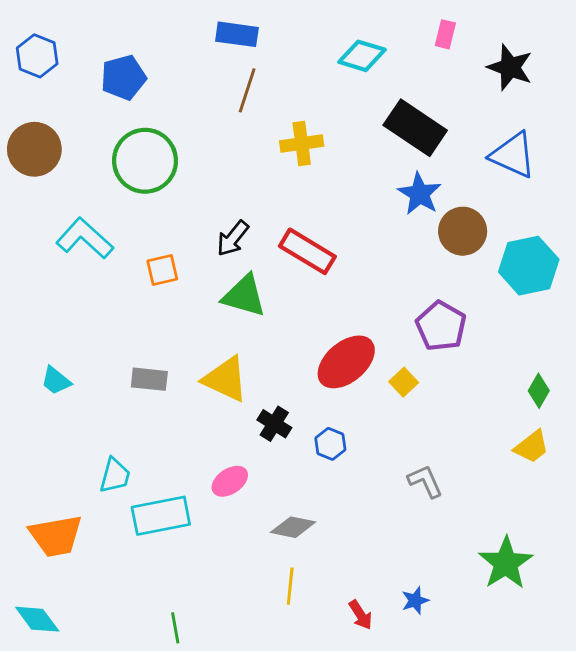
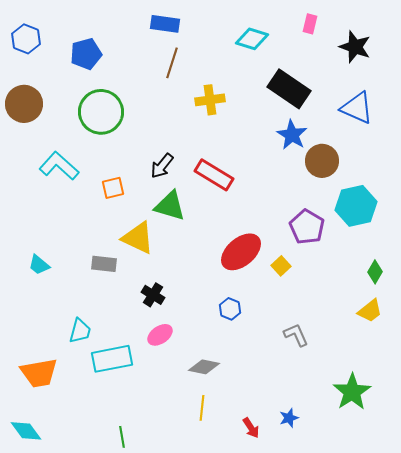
cyan hexagon: (529, 266) -> (356, 206), moved
yellow triangle: (225, 379) -> (138, 238), moved
black cross: (274, 424) -> (153, 295), moved

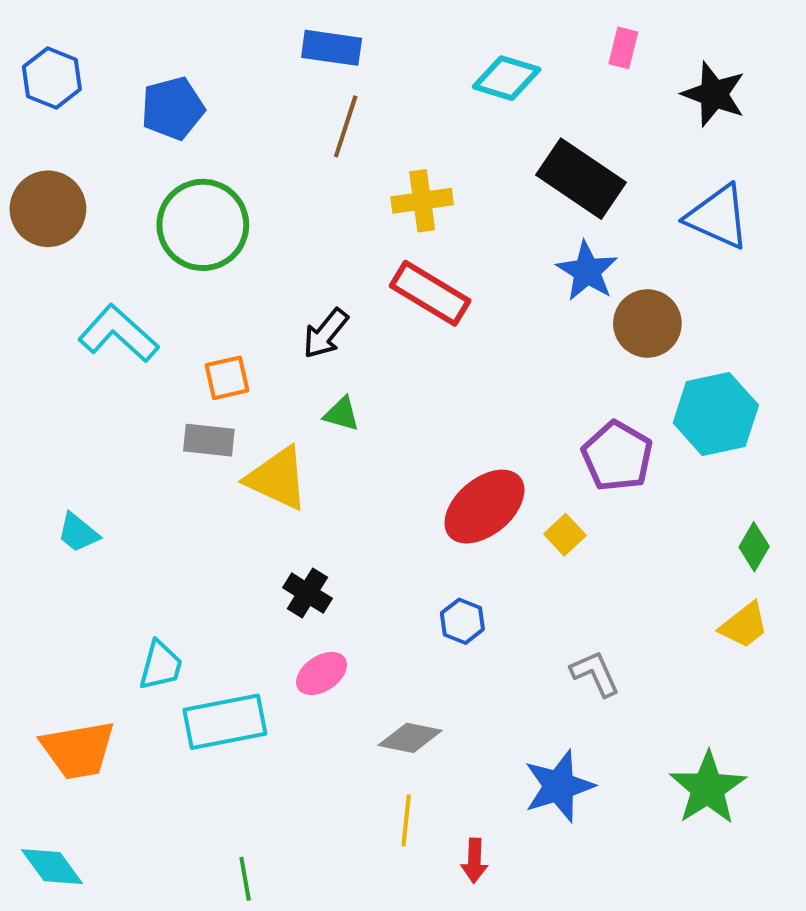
red rectangle: (214, 175) -> (430, 293), moved
green triangle: (170, 206) -> (342, 414), size x0.6
gray rectangle: (104, 264) -> (209, 440), moved
blue star: (289, 418) -> (559, 786), moved, size x1.8
red arrow: (251, 428) -> (474, 861), moved, turned 35

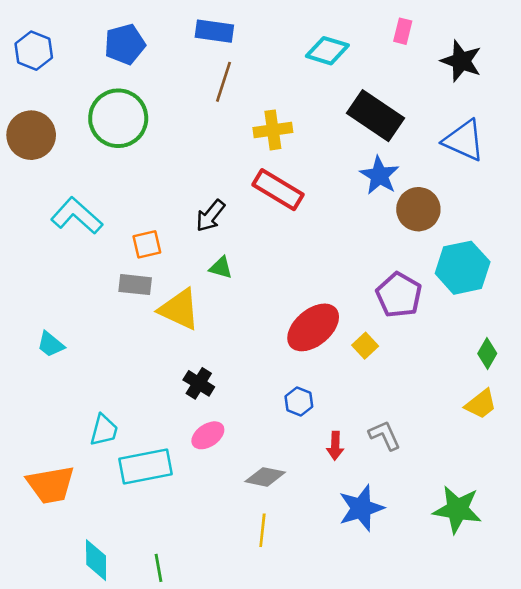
blue pentagon: (173, 108) -> (125, 44), moved
green circle: (203, 225) -> (118, 118), moved
green star: (708, 788) -> (457, 509), turned -30
red arrow: (474, 861) -> (335, 446), moved
cyan diamond: (52, 867) -> (96, 560), moved, turned 36

